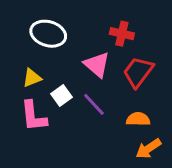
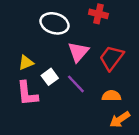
white ellipse: (48, 34) -> (55, 23), moved
red cross: (122, 34) -> (98, 14), moved
pink triangle: (97, 65) -> (78, 52), turned 30

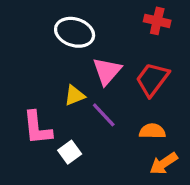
red cross: (98, 14) -> (157, 21), moved
yellow triangle: (26, 63) -> (75, 95), moved
white square: (50, 77) -> (70, 152), moved

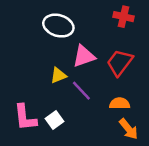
pink triangle: (107, 71) -> (84, 56), turned 30
pink L-shape: (37, 128) -> (25, 117), moved
orange arrow: (164, 164) -> (129, 129), turned -95

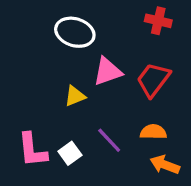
purple line: (81, 91) -> (109, 140), moved
orange arrow: (129, 129) -> (165, 165), turned 150

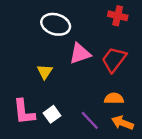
yellow triangle: (75, 96) -> (45, 72), moved, turned -35
purple line: (109, 140) -> (90, 120), moved

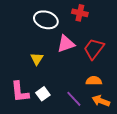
red cross: (118, 16) -> (80, 13), moved

